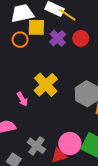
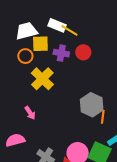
purple cross: (58, 38) -> (61, 53), turned -35
yellow cross: (46, 85) -> (42, 79), moved

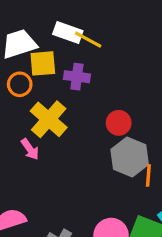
red circle: (83, 52) -> (119, 123), moved
pink arrow: (30, 113) -> (30, 149), moved

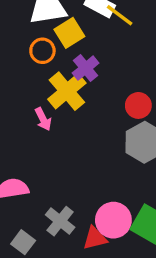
yellow square: (43, 63) -> (69, 33), turned -36
purple cross: (77, 77) -> (86, 68), moved, turned 35

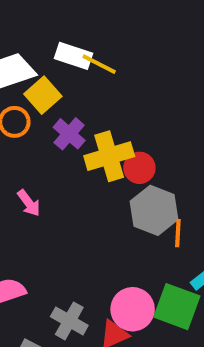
yellow cross: (67, 91) -> (109, 156), moved, turned 33

